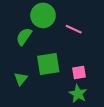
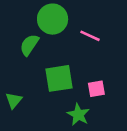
green triangle: (21, 79) -> (14, 100), moved
green star: (78, 94) -> (78, 115), moved

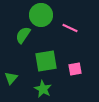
green star: (78, 115) -> (43, 89), moved

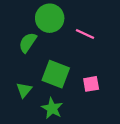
green square: (46, 61) -> (56, 74), turned 30
green triangle: (11, 78) -> (24, 90), moved

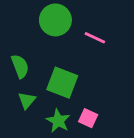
green semicircle: (28, 43) -> (20, 66), moved, turned 125
pink square: (91, 84) -> (88, 118), moved, turned 35

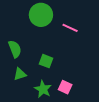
green square: (62, 83) -> (46, 61), size x0.6
green triangle: (27, 100) -> (20, 74), turned 32

